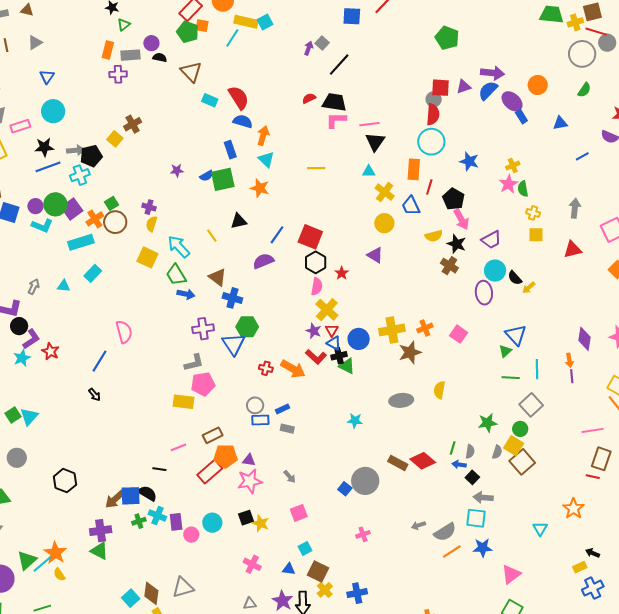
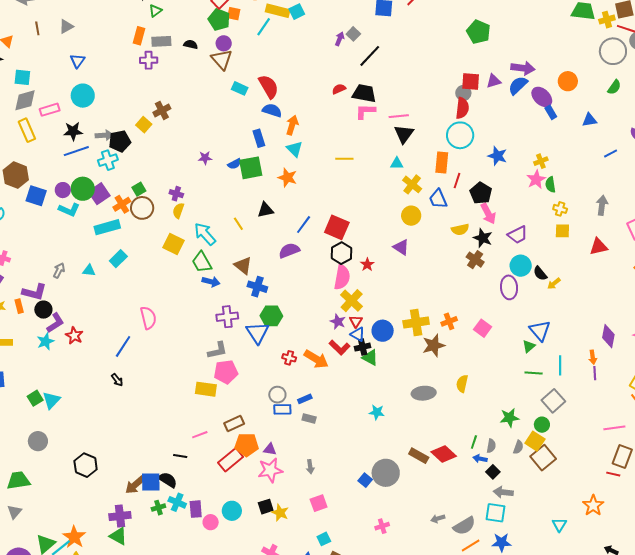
purple circle: (151, 43) -> (224, 43), moved
pink semicircle: (317, 286) -> (342, 277), size x1.4
gray arrow: (290, 477) -> (310, 467), turned 32

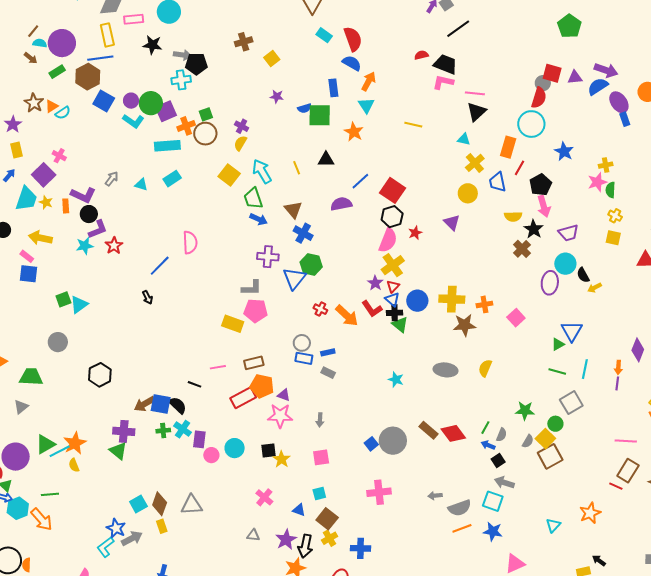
yellow square: (144, 125) -> (272, 59), moved
blue line: (76, 151) -> (100, 58), moved
pink cross: (382, 526) -> (379, 492), size x1.6

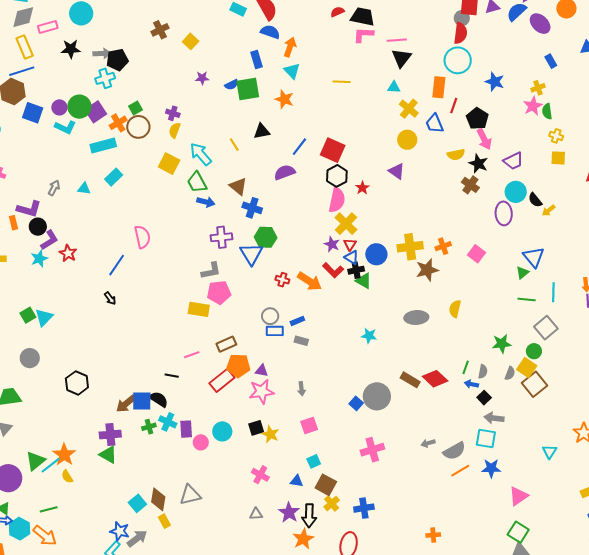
blue rectangle: (625, 119) -> (551, 61), moved

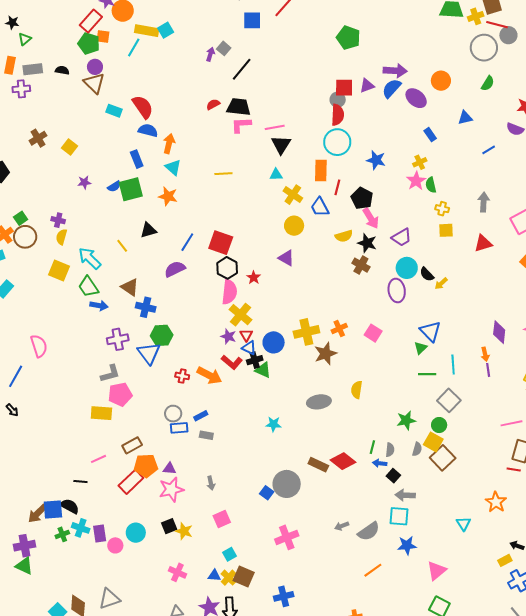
orange line: (460, 471) -> (373, 570), moved
yellow cross: (332, 504) -> (229, 578), moved

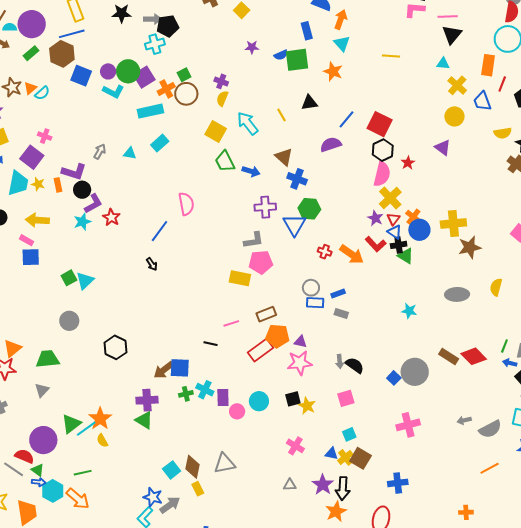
green trapezoid: (88, 287) -> (225, 161), moved
orange cross: (339, 329) -> (413, 217), moved, turned -35
black semicircle: (70, 506) -> (355, 365), moved

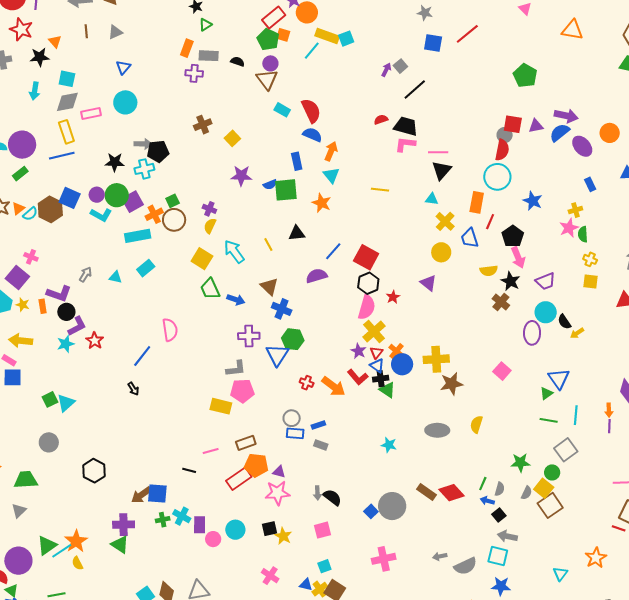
black star: (122, 13) -> (115, 162), moved
purple star: (252, 47) -> (241, 176), size x1.5
brown hexagon: (62, 54) -> (50, 209), moved

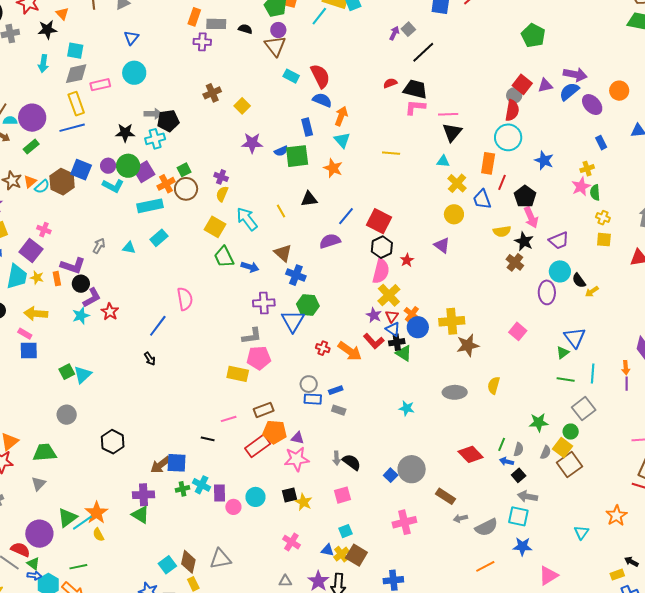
red square: (513, 124) -> (522, 84), turned 30
brown rectangle: (427, 492) -> (445, 496), moved

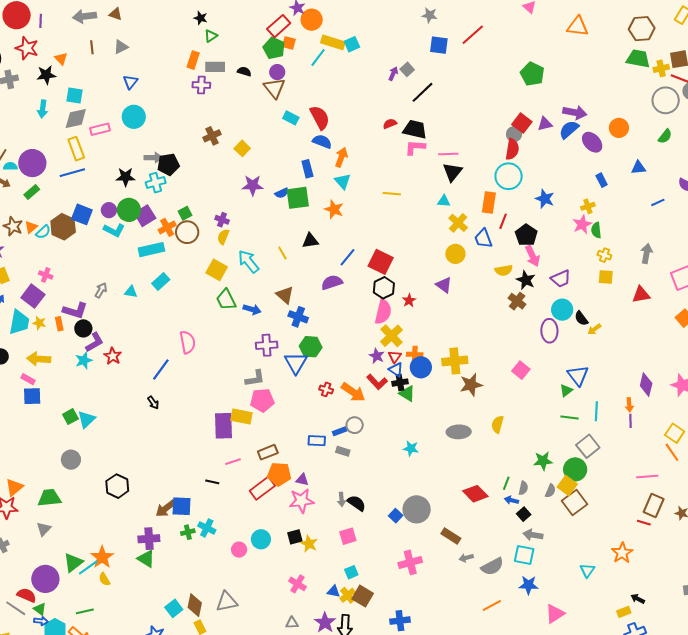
orange cross: (412, 314) -> (415, 354), turned -35
gray circle: (309, 384) -> (355, 425), moved
green circle: (571, 432) -> (575, 469), size x1.5
purple rectangle: (219, 493) -> (224, 426), moved, size x1.5

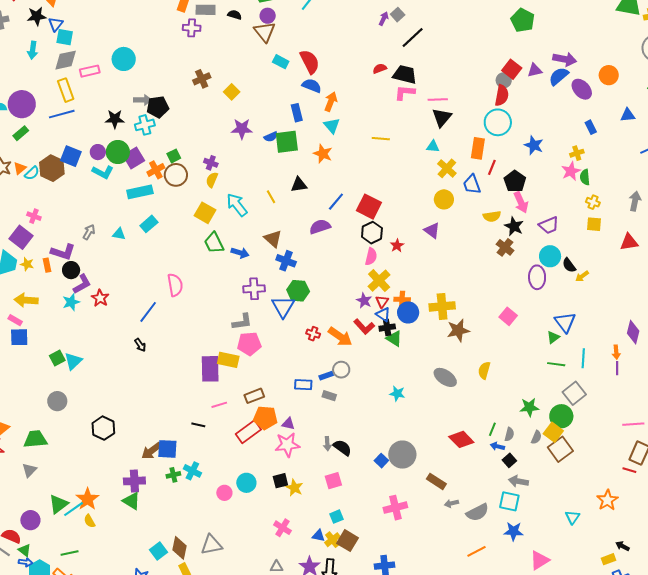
blue triangle: (130, 82) -> (56, 24), moved
pink semicircle: (383, 312) -> (371, 257), size x0.7
gray ellipse: (459, 432) -> (445, 377), turned 35
purple circle: (45, 579) -> (30, 520), size x0.7

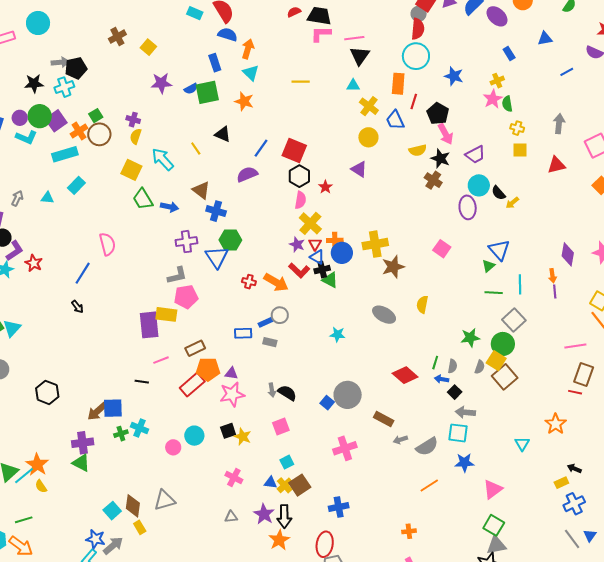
black triangle: (299, 185) -> (223, 134), turned 36
brown square: (348, 541) -> (300, 485), turned 30

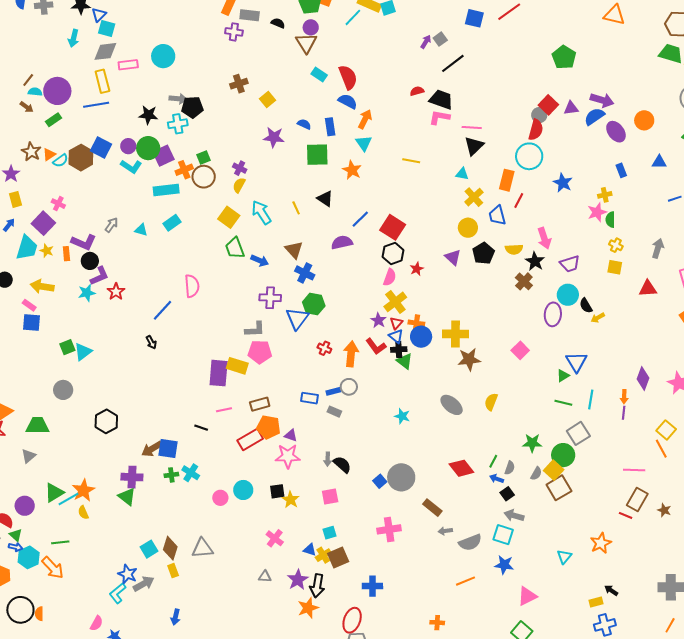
blue semicircle: (191, 89) -> (304, 124), moved, turned -136
black pentagon: (438, 114) -> (483, 253), moved
orange arrow: (276, 282) -> (351, 354), turned -125

